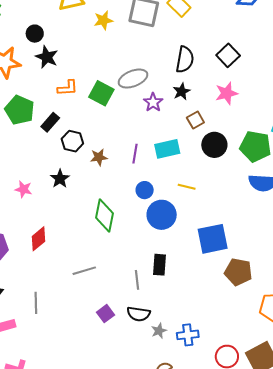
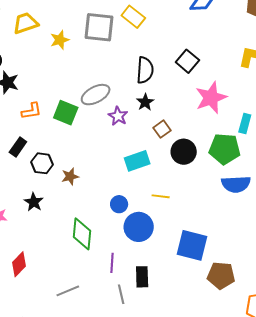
pink star: (226, 93) -> (211, 98), moved, size x1.4
purple line: (135, 154) -> (112, 263), moved
blue square: (213, 239) -> (192, 245), turned 32

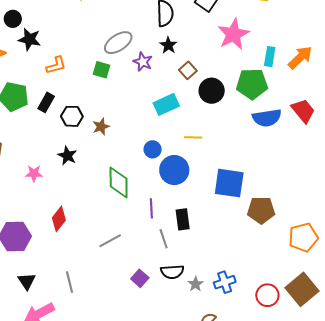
green square: (66, 113) -> (102, 70), moved, size x0.7

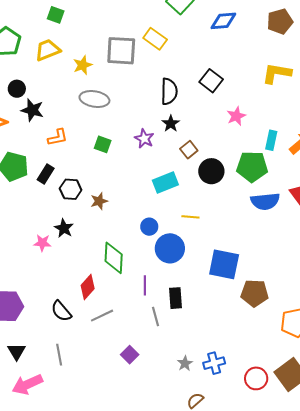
pink star: (233, 34) -> (236, 116), size x0.6
gray ellipse: (118, 43) -> (94, 99), moved, turned 40
pink star: (34, 173) -> (42, 243), moved
red diamond: (59, 219) -> (88, 287), moved
black semicircle: (172, 272) -> (61, 311), moved, turned 50

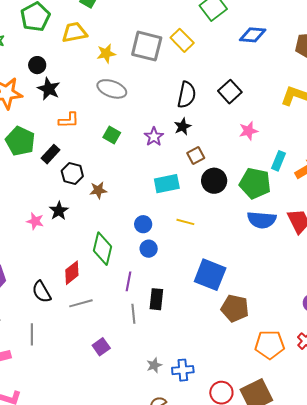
blue circle: (170, 248) -> (149, 249), moved, size x0.6

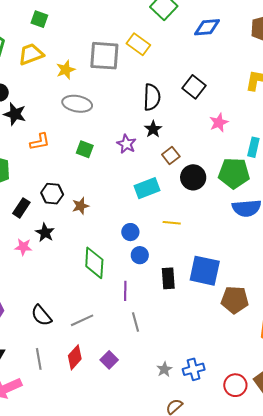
black rectangle: (50, 154) -> (21, 208), moved
red diamond: (72, 273) -> (75, 357), moved
black rectangle: (156, 299) -> (168, 278), moved

